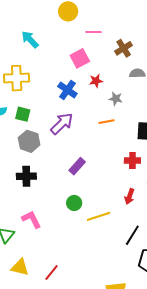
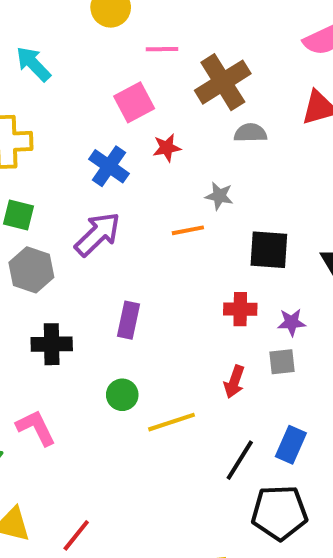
brown cross: (124, 48) -> (223, 82), size x1.5
gray star: (116, 99) -> (219, 196), moved
purple rectangle: (77, 166) -> (128, 320), turned -30
black cross: (26, 176) -> (52, 344), moved

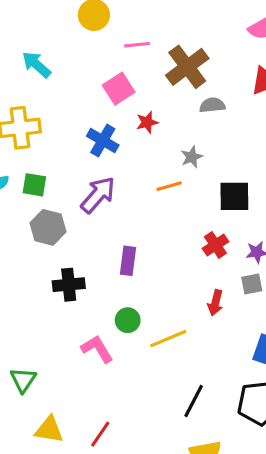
gray star: (219, 196) -> (192, 157), turned -30
red cross: (240, 309) -> (215, 245), turned -30
pink L-shape: (36, 428) -> (97, 349), moved
black line: (240, 460) -> (194, 401), moved

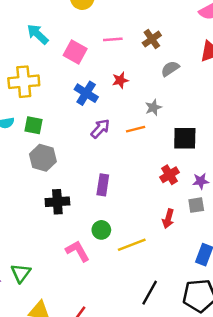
pink line: (137, 45) -> (113, 39), moved
brown cross: (187, 67) -> (152, 39), size x0.6
pink square: (119, 89) -> (75, 52), moved, turned -30
gray semicircle: (212, 105) -> (170, 69), turned -30
purple arrow: (98, 195) -> (100, 129), moved, size x0.7

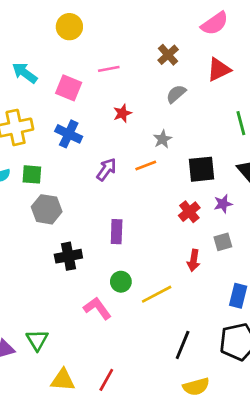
brown cross: (152, 39) -> (168, 55), moved
blue cross: (86, 93) -> (69, 134), moved
purple star: (201, 181) -> (223, 204), moved

